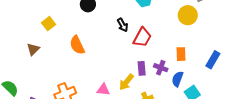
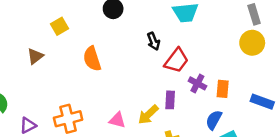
yellow circle: (188, 15) -> (252, 43), moved
blue rectangle: (213, 60) -> (262, 102), turned 72
purple cross: (161, 68) -> (197, 83), moved

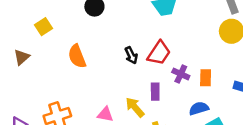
black arrow: (153, 41) -> (131, 55), moved
yellow arrow: (148, 115) -> (135, 107), turned 95
blue semicircle: (214, 120) -> (199, 108), turned 48

